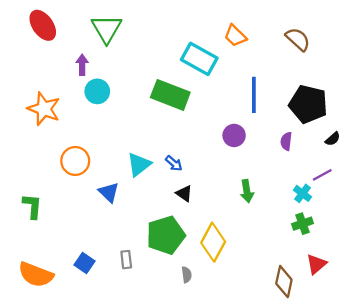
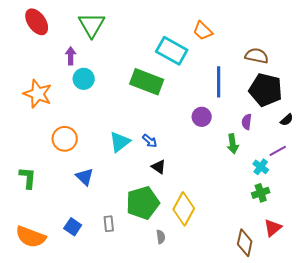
brown semicircle: (298, 39) -> (257, 56), moved, turned -30
green arrow: (247, 191) -> (233, 144), moved
blue triangle: (109, 192) -> (85, 177), moved

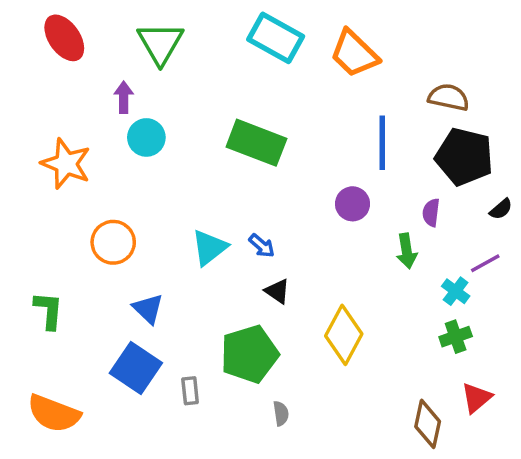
orange trapezoid: (203, 31) -> (354, 54), size x1.4
cyan rectangle: (172, 51) -> (276, 38), moved
yellow diamond: (184, 209) -> (344, 335), moved
blue square: (73, 227) -> (136, 368), moved, size x1.6

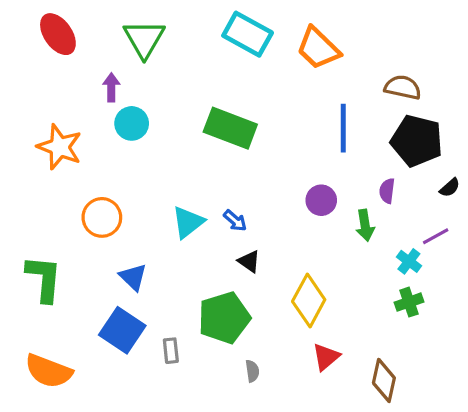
purple circle: (353, 204) -> (321, 200), moved
green L-shape: (49, 310) -> (44, 279), size x1.4
red triangle: (477, 398) -> (326, 357), moved

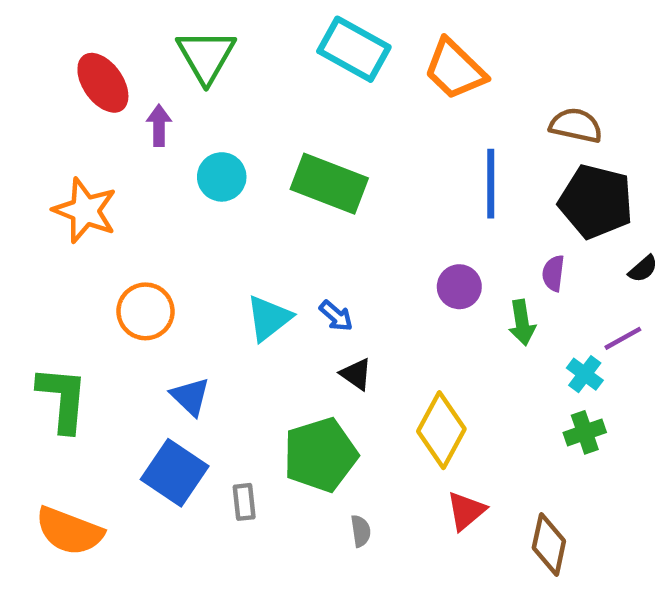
red ellipse: (58, 34) -> (103, 83), moved
cyan circle: (132, 123) -> (222, 177), moved

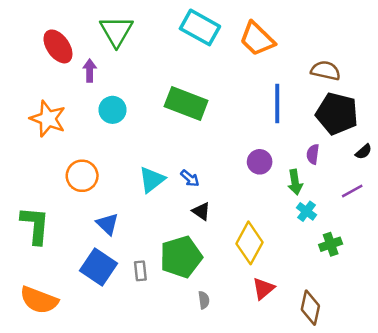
cyan circle: (222, 177) -> (113, 110), moved
cyan cross: (585, 374) -> (306, 211), moved
gray rectangle: (244, 502) -> (140, 271), moved

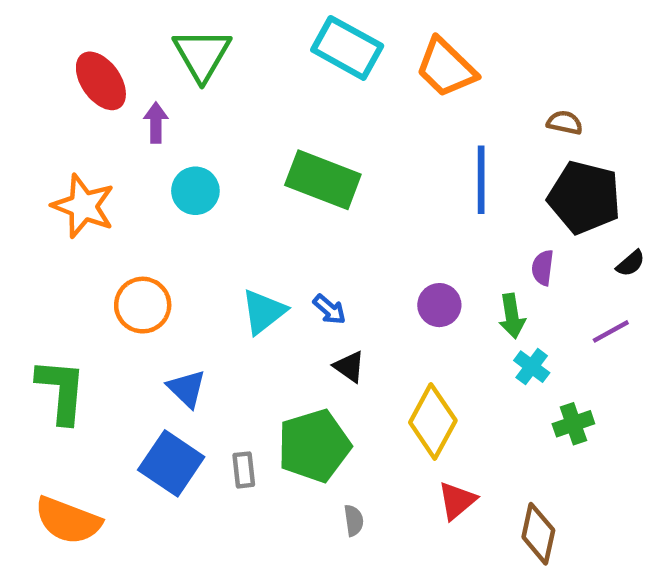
brown semicircle: (326, 71) -> (565, 123), size x0.7
purple circle: (260, 162) -> (439, 305), moved

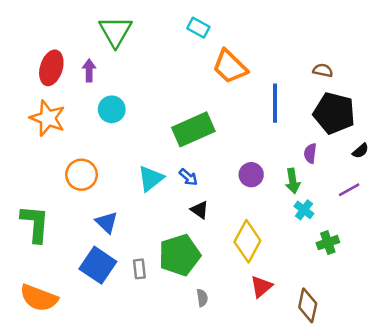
cyan rectangle: (347, 48) -> (198, 28), size x0.6
orange trapezoid: (446, 68) -> (230, 67), moved
red ellipse: (101, 81) -> (51, 68), moved, turned 52
green rectangle: (323, 180) -> (193, 129), moved, turned -45

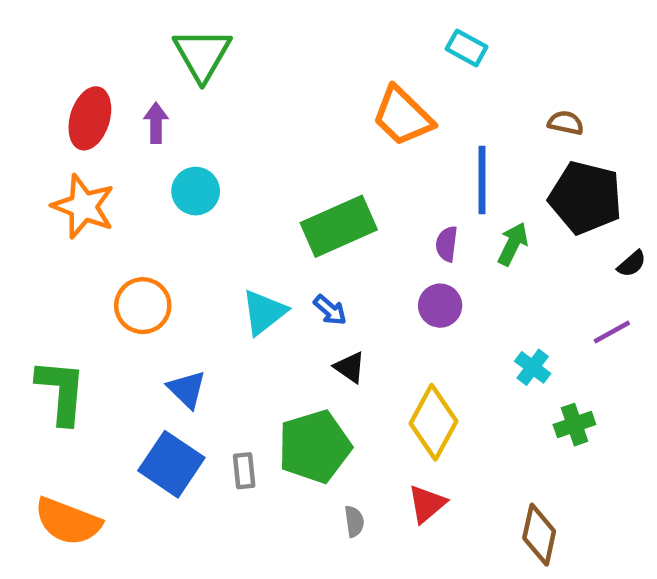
cyan rectangle: (198, 28) -> (467, 48), moved
purple semicircle: (310, 153) -> (447, 244), moved
green arrow: (293, 181) -> (513, 244), moved, turned -145
red triangle: (261, 287) -> (427, 504), moved

